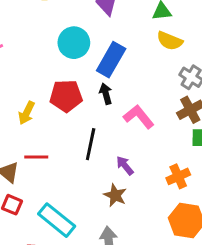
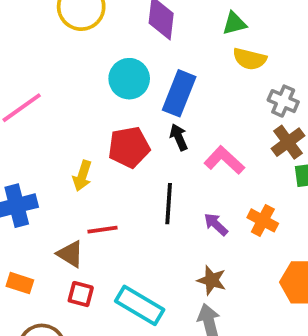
orange cross: (178, 176) -> (263, 220), moved, turned -30
brown star: (115, 195) -> (212, 280), moved

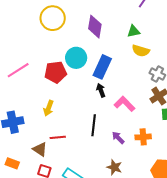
red pentagon: (129, 147) -> (56, 72), moved
orange cross: (263, 220) -> (143, 137), turned -35

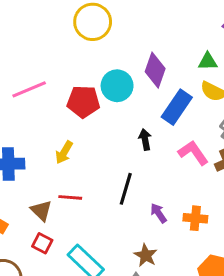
purple diamond: (95, 27) -> (155, 70), moved
blue rectangle: (102, 67) -> (177, 107), moved
pink L-shape: (124, 104) -> (193, 153), moved

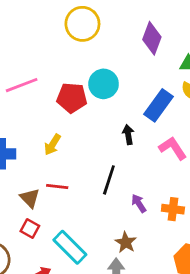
purple diamond: (155, 70) -> (152, 38), moved

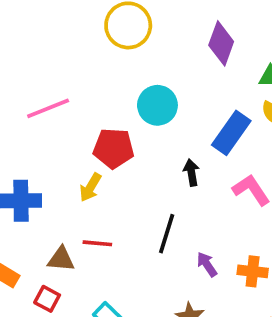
red pentagon: (72, 98) -> (114, 148), moved
brown triangle: (30, 198) -> (61, 259), turned -40
red square: (30, 228) -> (47, 299), moved

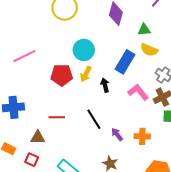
yellow arrow: (90, 187) -> (86, 74), moved
black line: (167, 234) -> (94, 119), turned -45
red line: (97, 243) -> (57, 117), moved

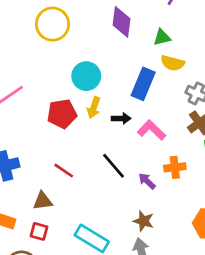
black arrow: (105, 85) -> (121, 118), turned 112
pink L-shape: (138, 92) -> (152, 130), moved
red line: (57, 117) -> (64, 171), turned 42
orange cross: (142, 136) -> (175, 167), moved

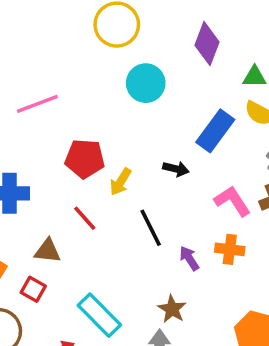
cyan circle: (86, 76) -> (146, 83), moved
yellow arrow: (94, 108) -> (121, 182), moved
red pentagon: (62, 114) -> (85, 159), moved
pink L-shape: (152, 130) -> (232, 201), moved

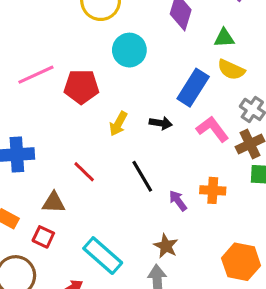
red pentagon: (85, 159) -> (81, 87), moved
yellow arrow: (121, 182) -> (118, 124), moved
pink L-shape: (232, 201) -> (213, 129), moved

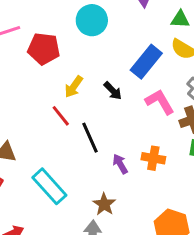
black arrow: (161, 123) -> (113, 91), turned 30
red line: (84, 172) -> (61, 116), moved
cyan rectangle: (103, 256) -> (49, 186), moved

